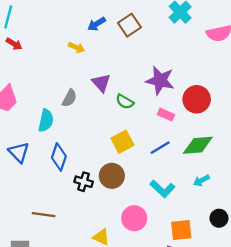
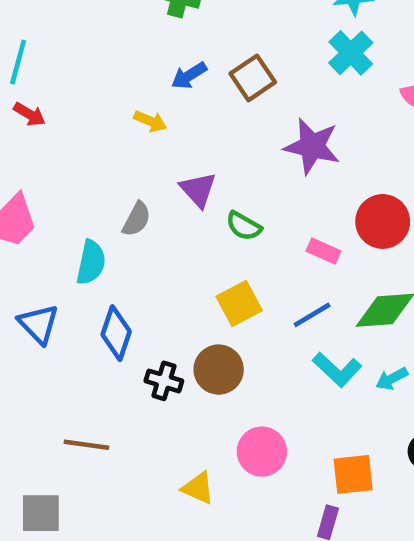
purple star: (160, 80) -> (312, 146), moved
cyan L-shape: (162, 189) -> (337, 370), moved

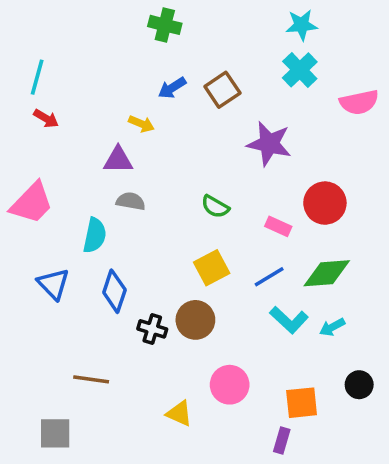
purple triangle: (198, 190) -> (118, 160), moved, turned -48
gray semicircle: (137, 219) -> (131, 201), turned -108

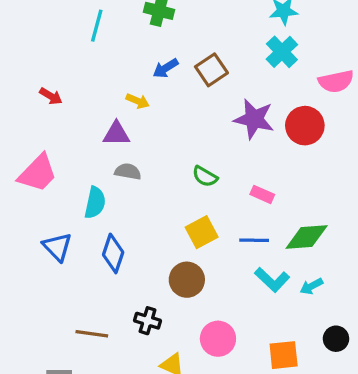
cyan line: (37, 77) -> (97, 26), moved
red circle: (325, 203) -> (305, 126), moved
blue line: (269, 277) -> (254, 240), turned 32
black cross: (152, 329) -> (148, 321), moved

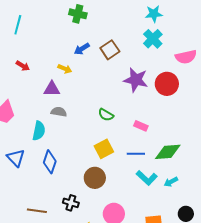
cyan line: (97, 26) -> (18, 25), moved
red arrow: (51, 96) -> (23, 66), moved

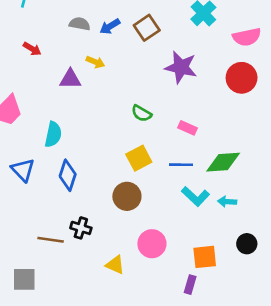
yellow arrow: (65, 69) -> (95, 62), moved
red circle: (167, 84) -> (242, 78), moved
gray semicircle: (59, 112) -> (80, 24), moved
cyan arrow: (171, 182) -> (227, 202), turned 32
black cross: (71, 203) -> (81, 228), moved

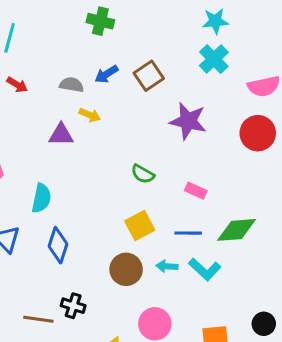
gray semicircle: (80, 24) -> (72, 85), moved
red arrow: (32, 49) -> (17, 85), moved
cyan arrow: (227, 202) -> (167, 266), moved

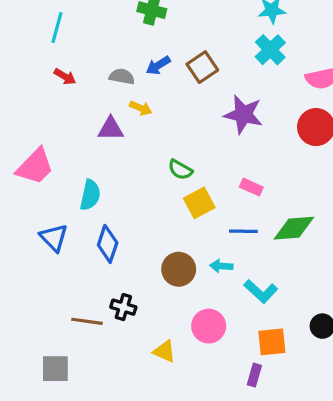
green semicircle: (143, 174) -> (180, 170), moved
yellow square: (140, 225) -> (199, 203), moved
cyan L-shape: (205, 269) -> (261, 291), moved

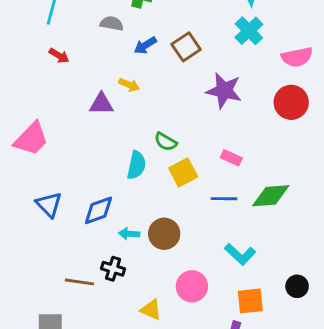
gray semicircle: (122, 77) -> (112, 23), moved
cyan semicircle: (90, 195) -> (136, 165), moved
blue diamond: (108, 244) -> (98, 210), turned 52
cyan arrow: (221, 266) -> (129, 234), moved

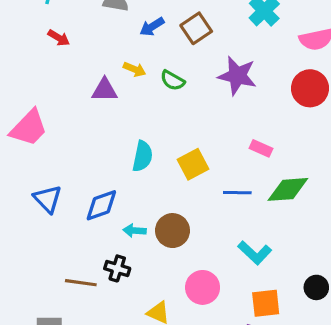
green semicircle: (166, 142) -> (173, 80), moved
pink rectangle: (231, 158) -> (261, 148), moved

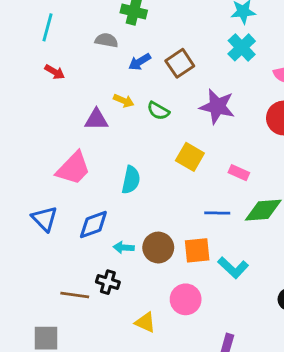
pink trapezoid: (29, 128) -> (73, 168), moved
yellow square: (193, 164) -> (190, 157), moved, turned -32
orange square: (266, 303) -> (197, 250), moved

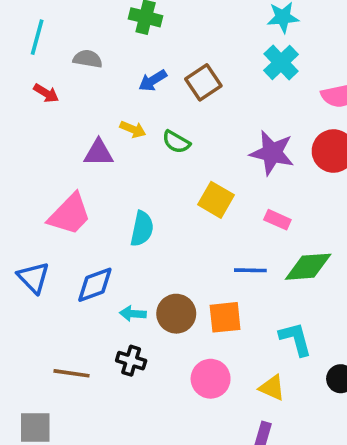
gray semicircle: (106, 40) -> (88, 59), moved
purple star: (217, 106) -> (272, 153), moved
cyan L-shape: (233, 268) -> (296, 339), moved, turned -148
black cross: (108, 282) -> (131, 361), moved
yellow triangle: (145, 322) -> (272, 388), moved

